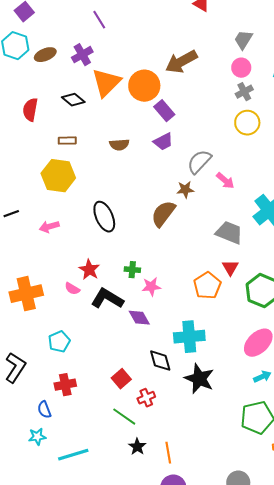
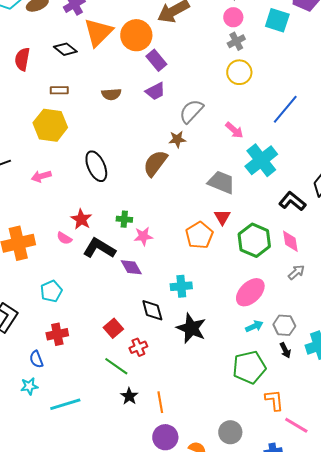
pink arrow: (225, 181) -> (234, 130), moved
cyan cross: (189, 337) -> (181, 286), size x0.7

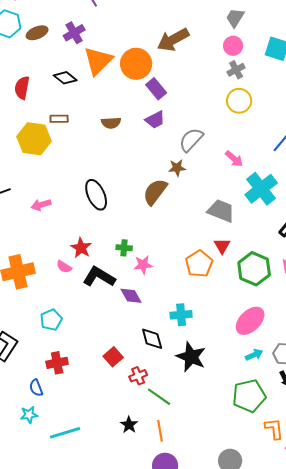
yellow hexagon: (50, 125) -> (34, 139), moved
green line: (116, 366) -> (159, 397), moved

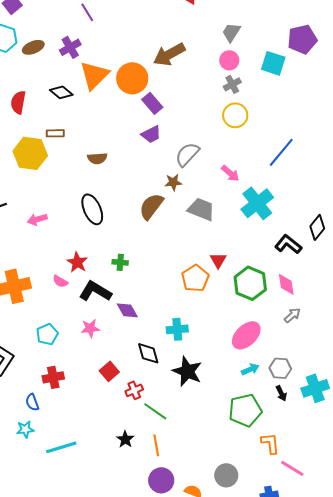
brown semicircle: (111, 123) -> (97, 158), moved
gray trapezoid: (221, 211) -> (201, 209), moved
pink star: (143, 265) -> (90, 328), moved

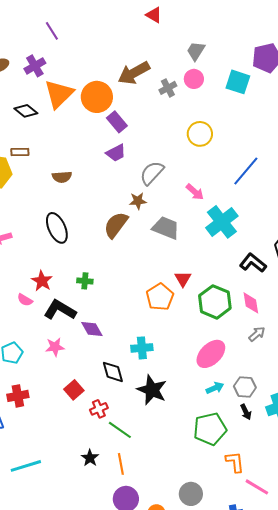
gray cross: (232, 84) -> (168, 88), moved

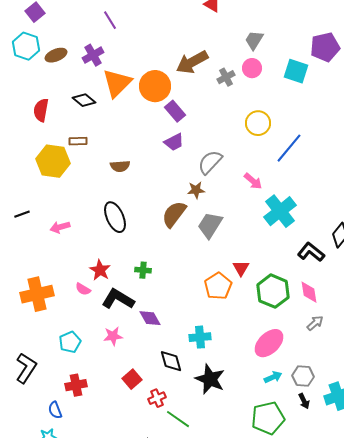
blue line: (246, 171) -> (289, 148), moved
gray trapezoid: (166, 228) -> (210, 225), moved, turned -80

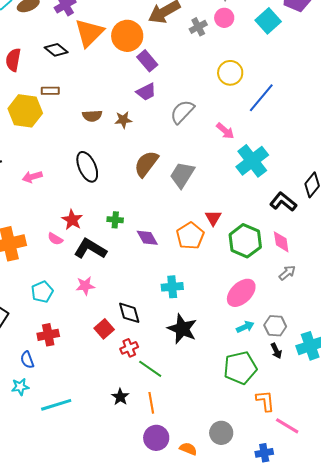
cyan square: (296, 71) -> (268, 21), turned 30
brown star: (196, 190) -> (123, 120), moved
purple diamond: (150, 318) -> (147, 238), moved
black diamond: (171, 361) -> (129, 313), moved

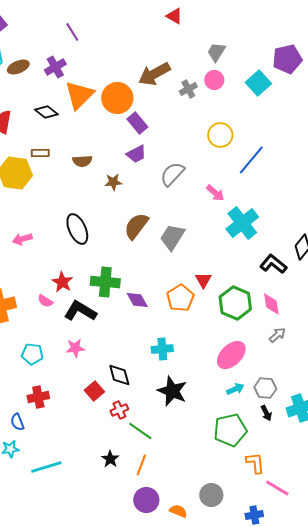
brown semicircle: (92, 116) -> (82, 161), moved
green cross: (115, 220) -> (105, 282), size x1.8
cyan pentagon: (42, 292) -> (32, 354), turned 30
orange line: (151, 403) -> (141, 465), turned 30

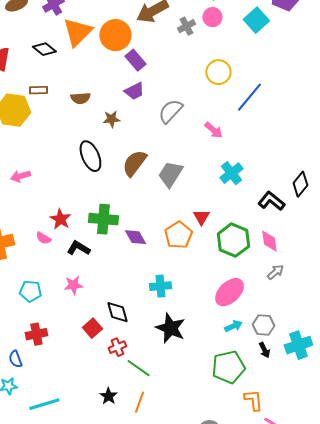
cyan cross: (242, 223) -> (231, 173), moved, size x0.7
black ellipse: (77, 229) -> (90, 156), moved
black L-shape: (80, 311) -> (78, 248), size x0.7

